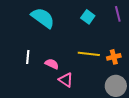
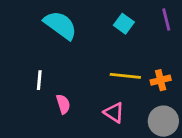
pink semicircle: (52, 64) -> (63, 104), moved, turned 48
pink triangle: (66, 80) -> (114, 113), moved

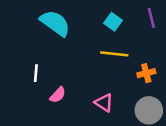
yellow line: (125, 76) -> (114, 54), moved
pink semicircle: (63, 104) -> (58, 95), turned 60

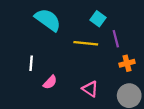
purple line: (151, 18) -> (116, 39), moved
yellow line: (114, 54) -> (86, 43), moved

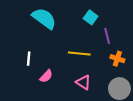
yellow line: (86, 43) -> (79, 53), moved
orange cross: (127, 63) -> (117, 59), turned 32

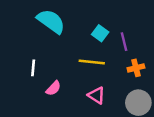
cyan square: (91, 17) -> (100, 33), moved
orange cross: (117, 59) -> (136, 68), turned -32

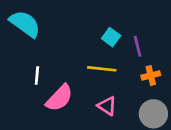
cyan semicircle: (51, 21) -> (25, 24), moved
pink semicircle: (53, 88) -> (59, 98), size x1.6

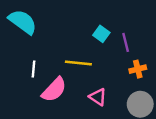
yellow line: (102, 69) -> (78, 63), moved

